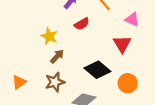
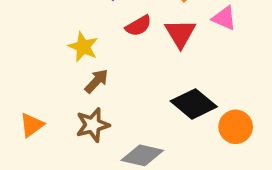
red triangle: (122, 44) -> (180, 33), moved
black diamond: (97, 70) -> (194, 104), moved
orange circle: (128, 83) -> (236, 127), moved

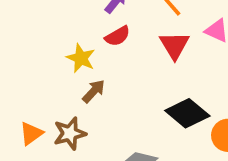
red semicircle: (138, 26) -> (118, 36), moved
brown star: (93, 125) -> (70, 133), moved

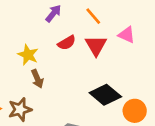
red semicircle: (118, 36) -> (67, 43), moved
brown arrow: (94, 91) -> (37, 79), turned 114

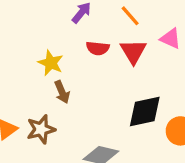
red semicircle: (67, 43) -> (98, 48), turned 36
black diamond: (105, 95) -> (145, 111), turned -52

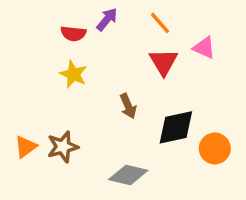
red semicircle: (98, 48) -> (73, 34), moved
brown arrow: (62, 92) -> (128, 106), moved

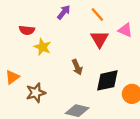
red semicircle: (73, 34) -> (27, 30), moved
orange triangle: (26, 147) -> (12, 77), moved

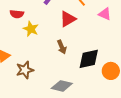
red triangle: (100, 39) -> (68, 19), moved, turned 30

